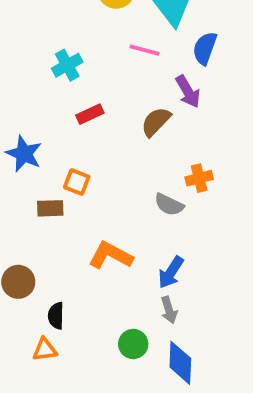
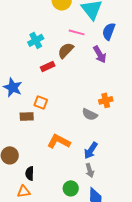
brown semicircle: (156, 122) -> (66, 50), moved

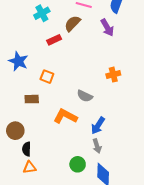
gray semicircle: (90, 114) -> (85, 96), moved
brown rectangle: (27, 116) -> (32, 99), moved
black semicircle: (30, 173) -> (27, 149), moved

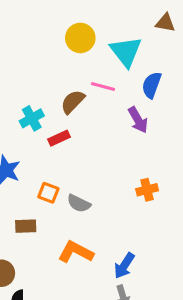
cyan cross: (42, 13) -> (32, 118), moved
brown semicircle: (72, 23) -> (73, 102), moved
gray semicircle: (85, 96) -> (79, 203), moved

